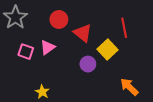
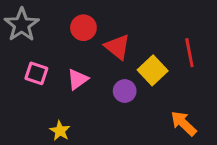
red line: (124, 28) -> (189, 53), moved
pink triangle: (47, 47) -> (78, 79), moved

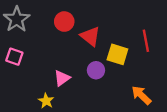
yellow square: (153, 70) -> (117, 54), turned -30
pink square: (36, 73) -> (14, 57), moved
pink triangle: (78, 79) -> (62, 78), moved

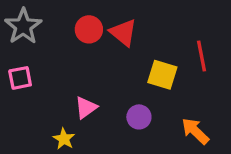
red triangle: (90, 36) -> (123, 33), moved
pink square: (14, 57) -> (20, 78), turned -30
purple circle: (96, 70) -> (139, 117), moved

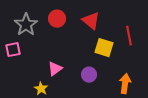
gray star: (23, 26) -> (26, 25), moved
red triangle: (123, 33) -> (91, 21), moved
orange arrow: (195, 131) -> (125, 84), turned 54

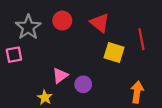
purple circle: (89, 75) -> (83, 84), moved

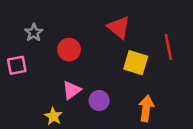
red circle: (62, 21) -> (69, 50), moved
gray star: (28, 27) -> (34, 33), size x0.6
orange arrow: (137, 92) -> (146, 108), moved

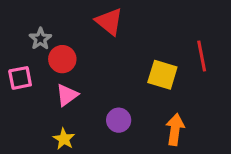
red triangle: (119, 27) -> (109, 22), moved
red circle: (69, 50) -> (62, 59), moved
pink triangle: (72, 90) -> (67, 95), moved

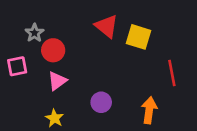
red triangle: (109, 22) -> (107, 26), moved
red line: (202, 56) -> (172, 73), moved
yellow square: (162, 75) -> (139, 37), moved

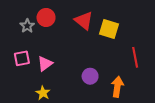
red circle: (53, 50) -> (46, 17), moved
pink square: (17, 66) -> (22, 58), moved
purple circle: (101, 102) -> (90, 76), moved

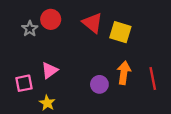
red line: (135, 57) -> (153, 79), moved
pink square: (22, 58) -> (24, 83), moved
orange arrow: (117, 87) -> (124, 73), moved

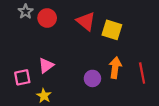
gray star: (30, 29) -> (26, 12), moved

